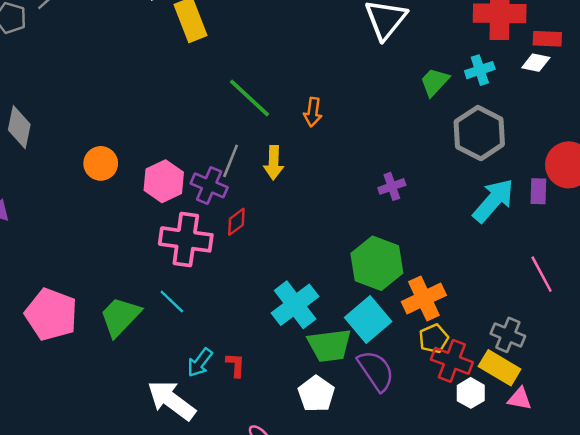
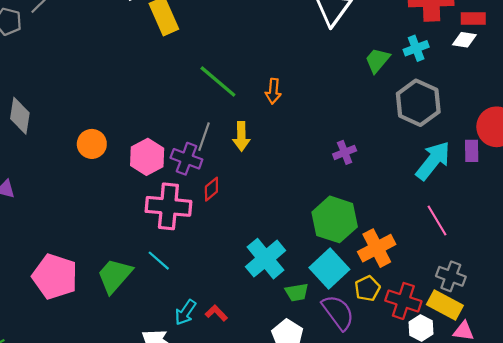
pink line: (542, 274) -> (437, 221), moved
yellow pentagon: (434, 339) -> (367, 288), moved
green trapezoid: (329, 345) -> (297, 292), size x0.6
red L-shape: (235, 365) -> (216, 313), turned -45

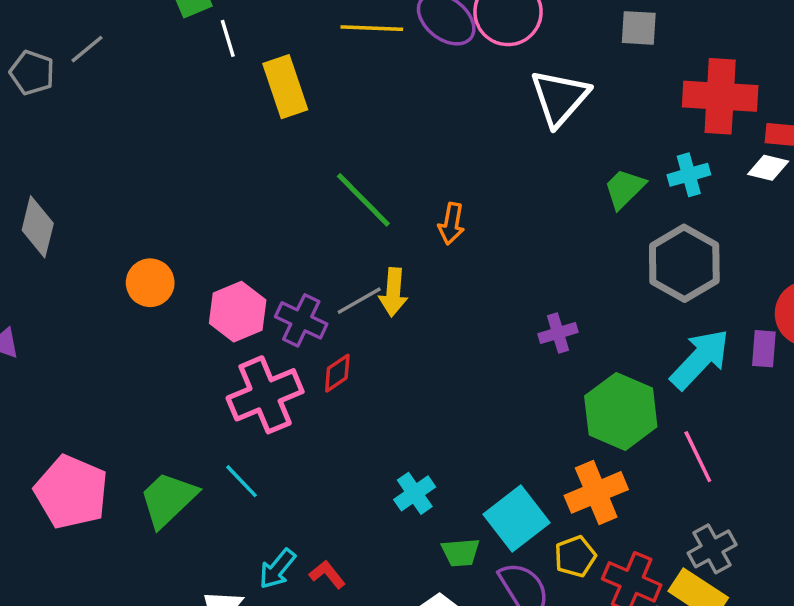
gray line: (204, 137) -> (359, 301), moved, turned 36
pink cross: (168, 206) -> (265, 395), turned -33
green hexagon: (335, 219) -> (621, 411), moved
cyan cross: (266, 259) -> (415, 493), size x0.6
gray cross: (451, 276) -> (712, 549), turned 36

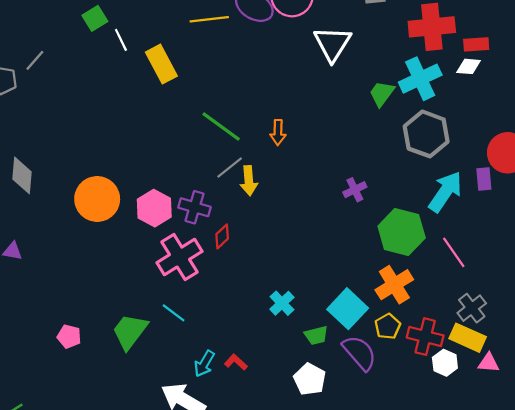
cyan cross: (689, 175) -> (420, 79), size x1.6
orange circle: (150, 283) -> (97, 199), size x1.5
gray line: (359, 301) -> (230, 167), moved
pink pentagon: (71, 492) -> (69, 337), size x0.5

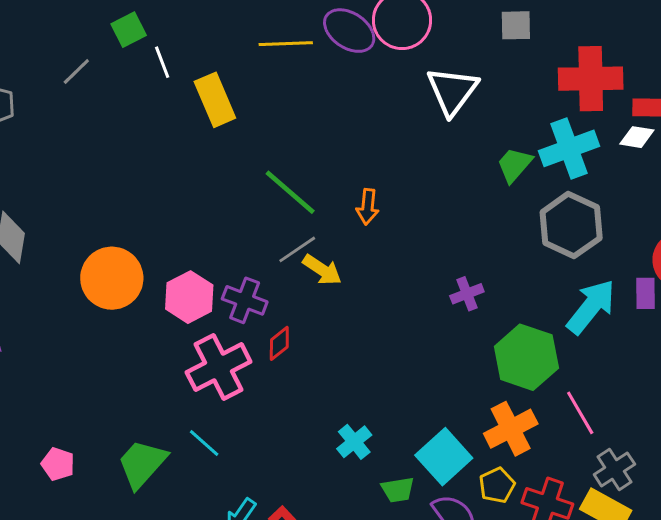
gray line: (35, 60) -> (76, 71), moved
yellow arrow: (249, 181) -> (322, 270), turned -56
pink line: (454, 252) -> (580, 413), moved

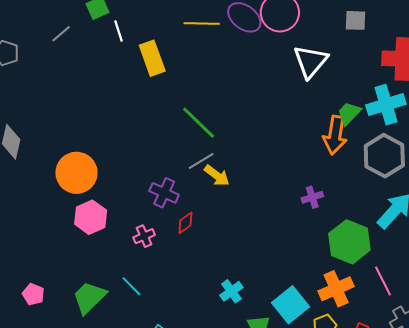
orange arrow: (368, 207) -> (335, 135), moved, size x1.6
pink hexagon: (189, 297) -> (91, 217), moved
pink cross: (219, 367) -> (144, 236), size x0.5

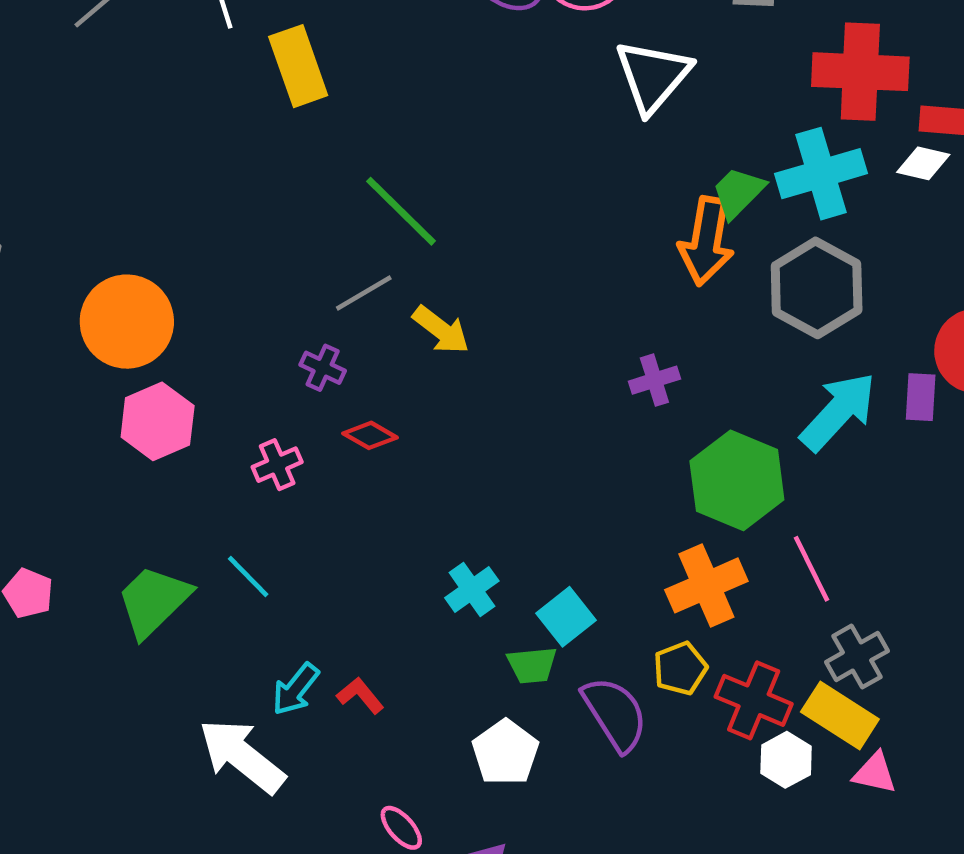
gray line: (201, 161) -> (364, 293), moved
purple cross: (164, 193) -> (323, 368), size x0.7
red diamond: (185, 223) -> (370, 435), turned 65
cyan square: (290, 305) -> (566, 617), moved, size x0.7

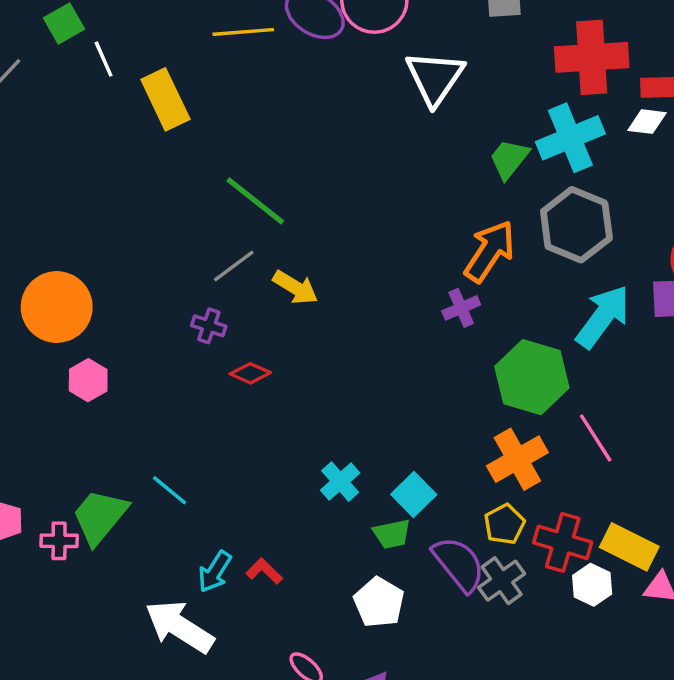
orange arrow: (706, 241) -> (490, 251), moved, turned -150
pink hexagon: (158, 421) -> (88, 380), size x0.7
pink cross: (277, 465) -> (59, 541), moved, turned 30
gray cross: (857, 656) -> (502, 581), moved

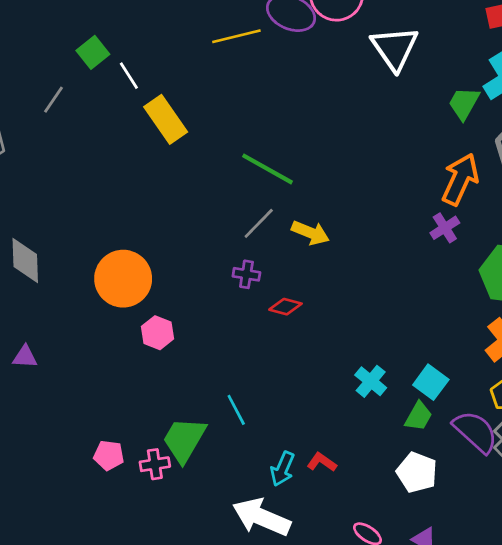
yellow rectangle: (165, 99) -> (166, 119), moved
cyan line: (170, 490) -> (236, 410), turned 32
green trapezoid: (392, 534) -> (418, 416), turned -40

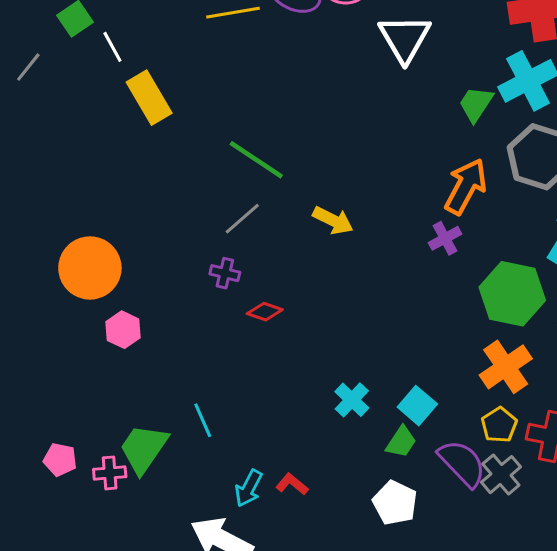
yellow arrow: (310, 233) -> (333, 220), moved

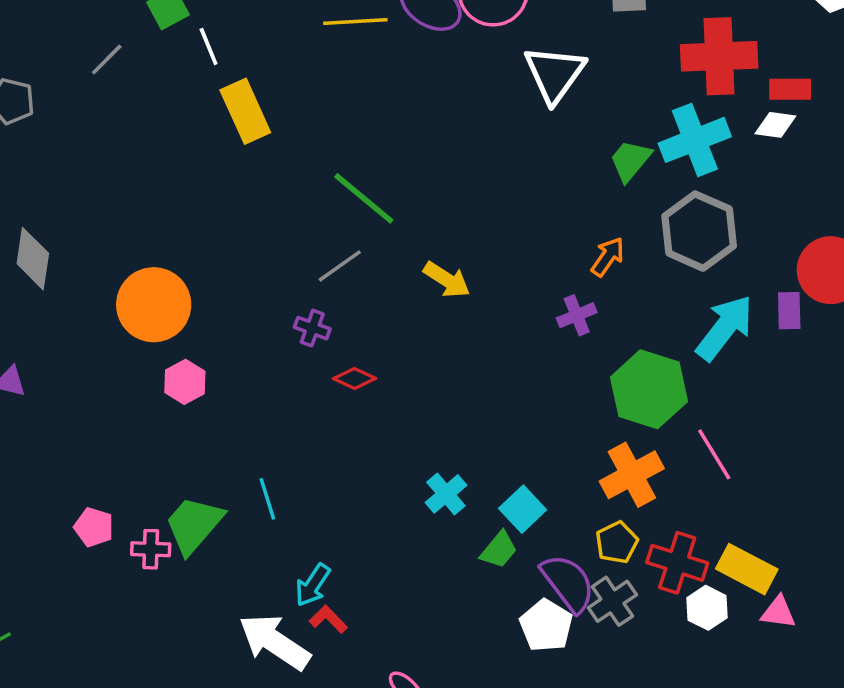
orange arrow: (466, 187) -> (608, 257), size x0.6
red L-shape: (292, 484) -> (328, 619), moved
white pentagon: (395, 503) -> (546, 625), moved

